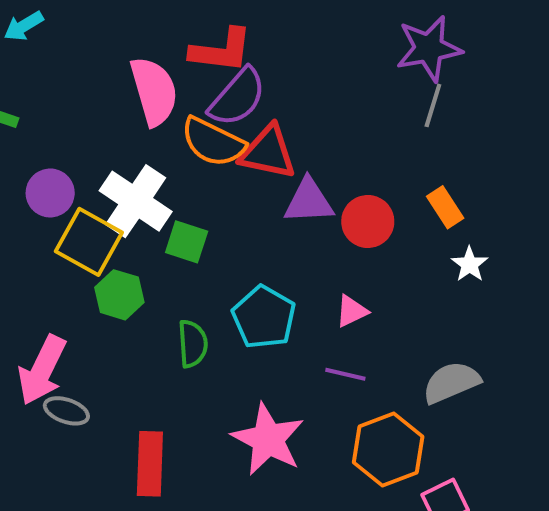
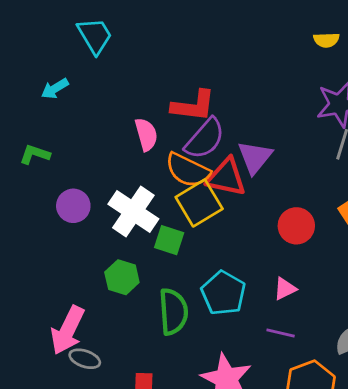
pink semicircle: (154, 91) -> (146, 134), size x0.7
purple triangle: (309, 201) -> (255, 157), moved, turned -48
yellow square: (89, 242) -> (199, 203), moved, turned 30
green semicircle: (193, 344) -> (173, 312), size x1.4

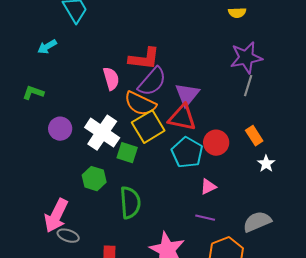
red triangle: (226, 177) -> (182, 118), moved
cyan pentagon: (223, 293) -> (187, 153), moved

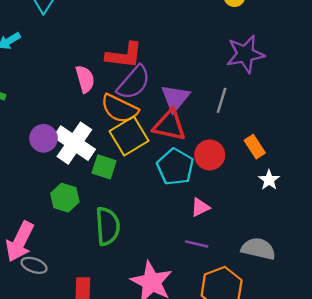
gray line: (248, 86) -> (222, 100), moved
purple circle: (60, 129) -> (43, 138), moved
gray semicircle: (257, 222) -> (258, 249), turned 36

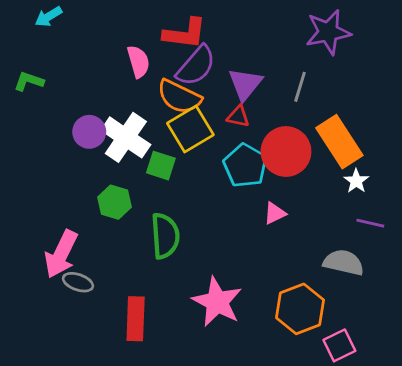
red triangle: (169, 125) -> (238, 116), size x0.6
orange rectangle: (255, 147) -> (339, 142), size x1.8
red circle: (210, 155) -> (286, 152), size x1.4
purple line: (197, 244) -> (370, 223), moved

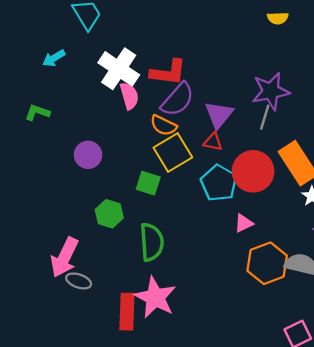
purple star: (328, 32) -> (271, 91), moved
orange semicircle: (179, 97) -> (163, 125), size x0.7
white cross: (126, 137) -> (119, 69), moved
pink star: (217, 302) -> (155, 297), moved
orange hexagon: (300, 309) -> (267, 263), moved

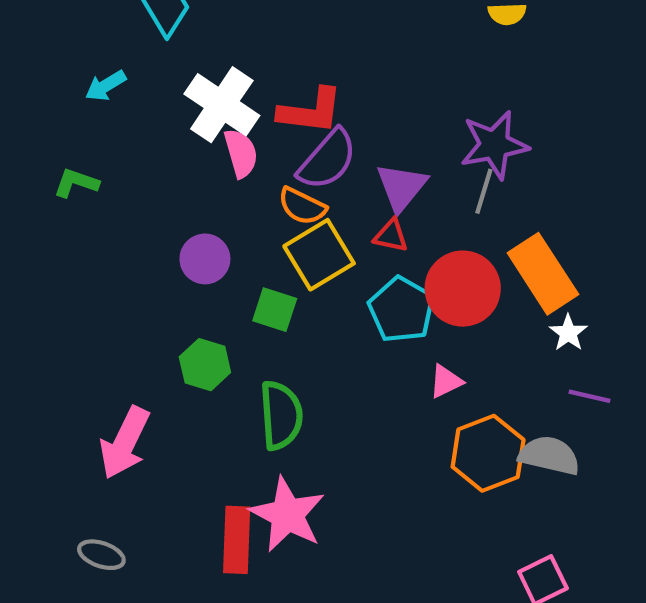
purple circle: (88, 155) -> (205, 259), moved
gray ellipse: (79, 281) -> (101, 555), moved

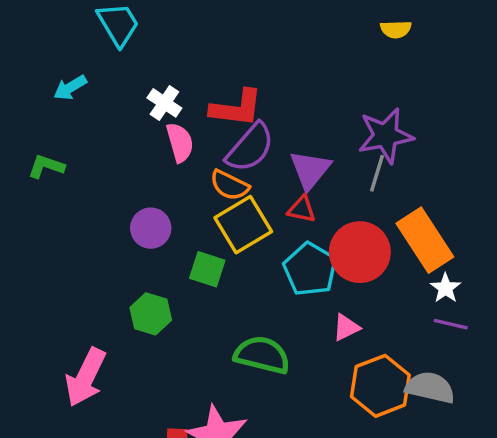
white cross: (222, 105) -> (164, 103), size x0.6
purple line: (589, 396) -> (451, 324), moved
green semicircle: (281, 415) -> (262, 355), moved, turned -72

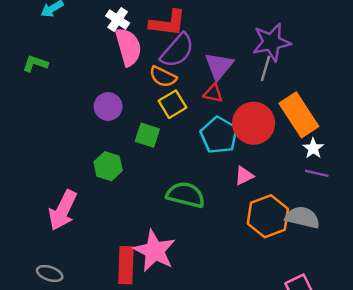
pink semicircle: (180, 142) -> (128, 47), size x1.4
yellow square: (243, 225) -> (172, 104), size x0.7

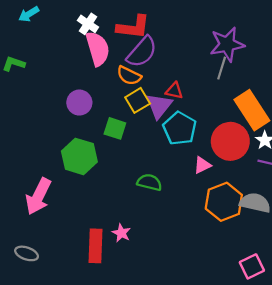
purple triangle: (219, 66) -> (159, 106), moved
red circle: (254, 123) -> (230, 141), moved
green hexagon: (108, 166) -> (79, 156), size x1.4
green semicircle: (186, 195) -> (149, 182), size x0.7
pink star: (155, 251) -> (121, 233), size x0.5

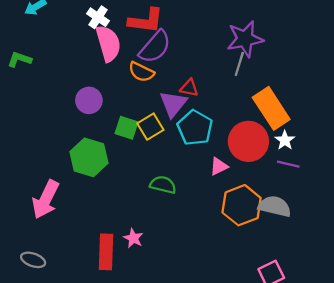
yellow square: (138, 100) -> (150, 127), moved

